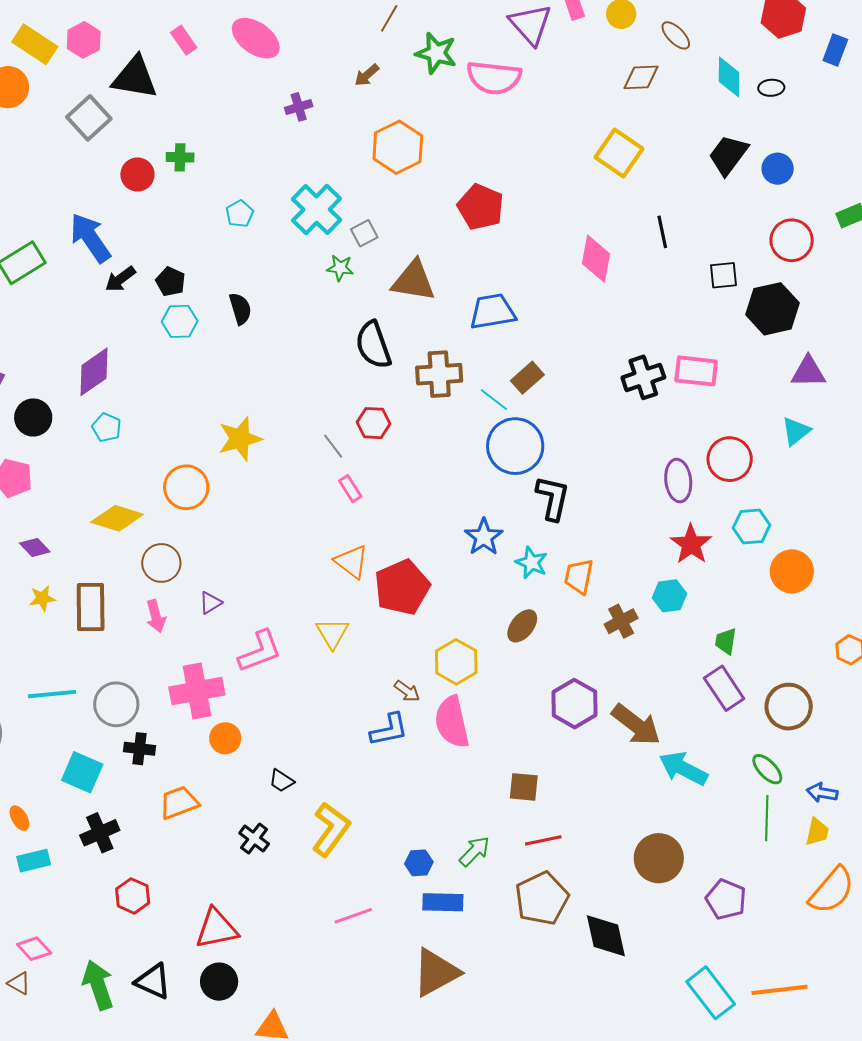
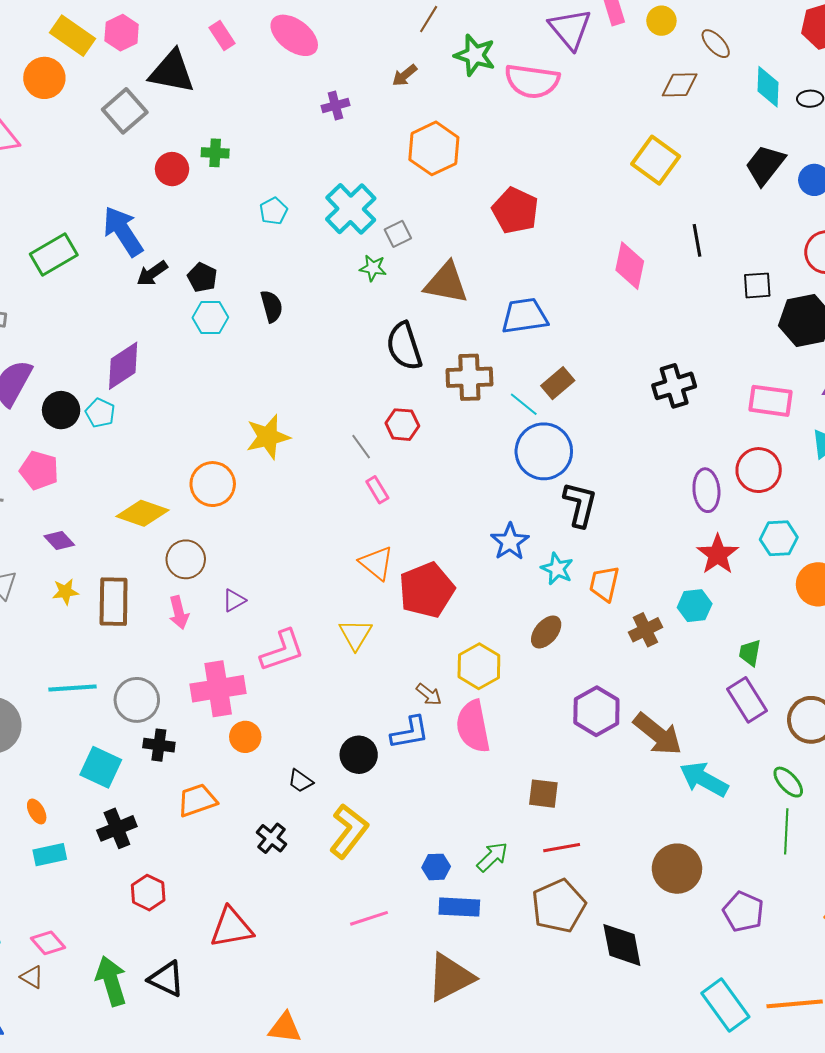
pink rectangle: (696, 371) -> (771, 401), moved
cyan pentagon: (107, 427) -> (100, 413), moved
black circle: (219, 982) -> (359, 755), moved

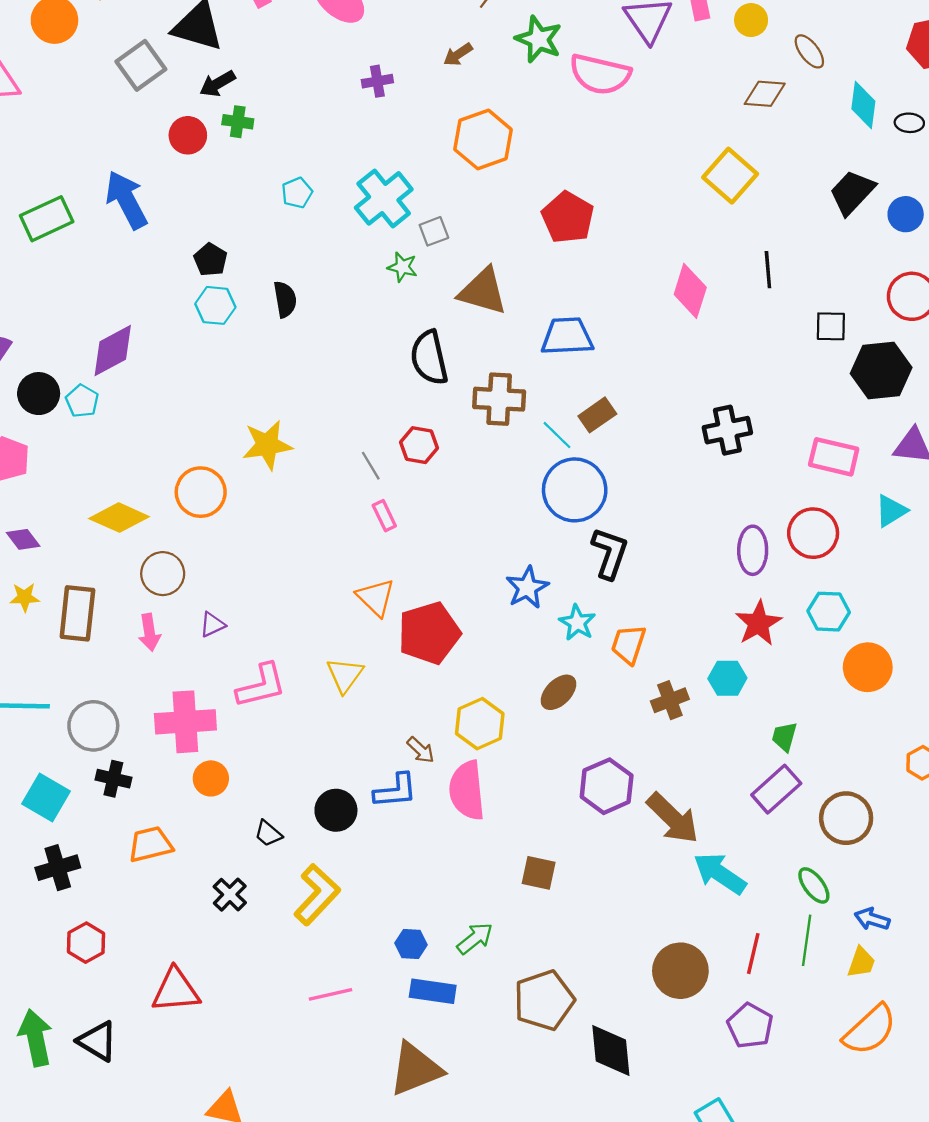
black arrow: (152, 273) -> (217, 84), moved
purple rectangle: (747, 700) -> (776, 789), turned 75
red line: (562, 848) -> (753, 954), moved, turned -72

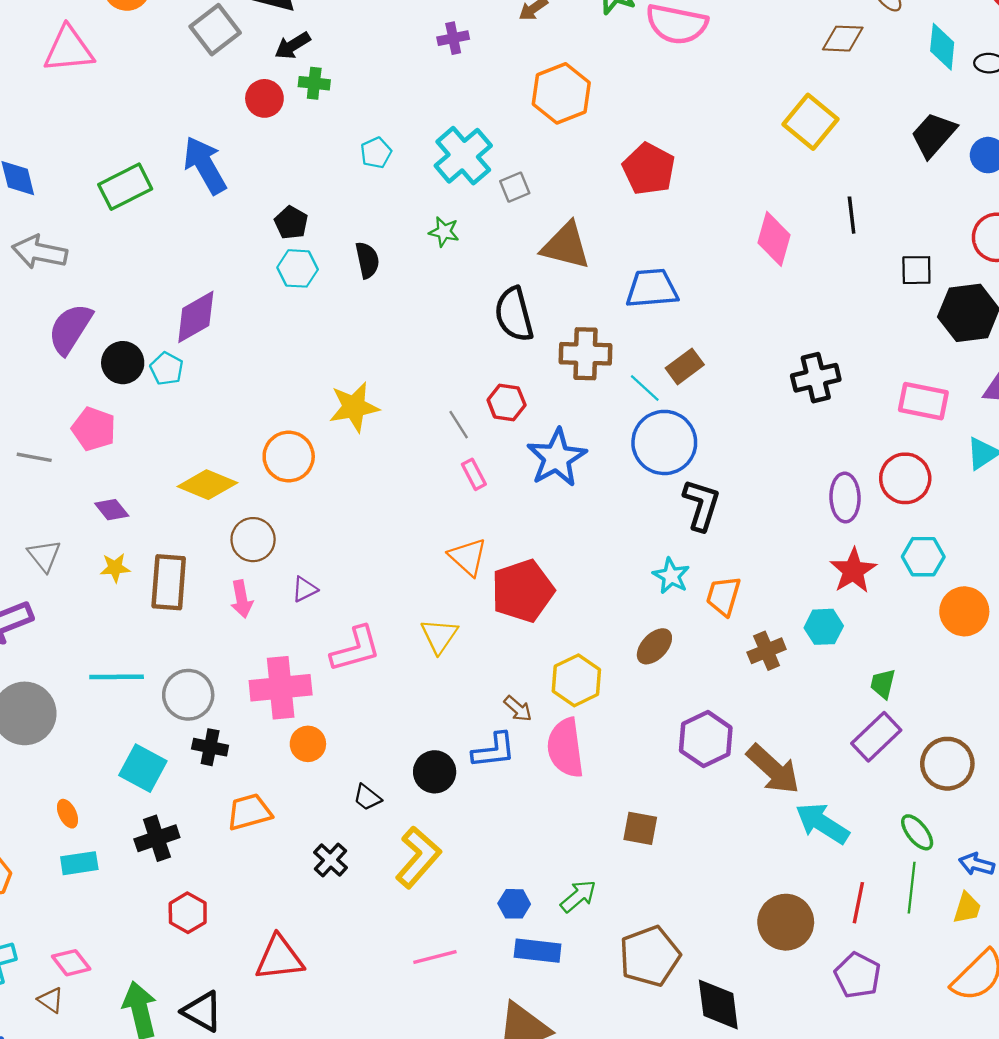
green star: (402, 267) -> (444, 232), moved
blue star: (527, 588) -> (557, 458), moved, size x1.4

